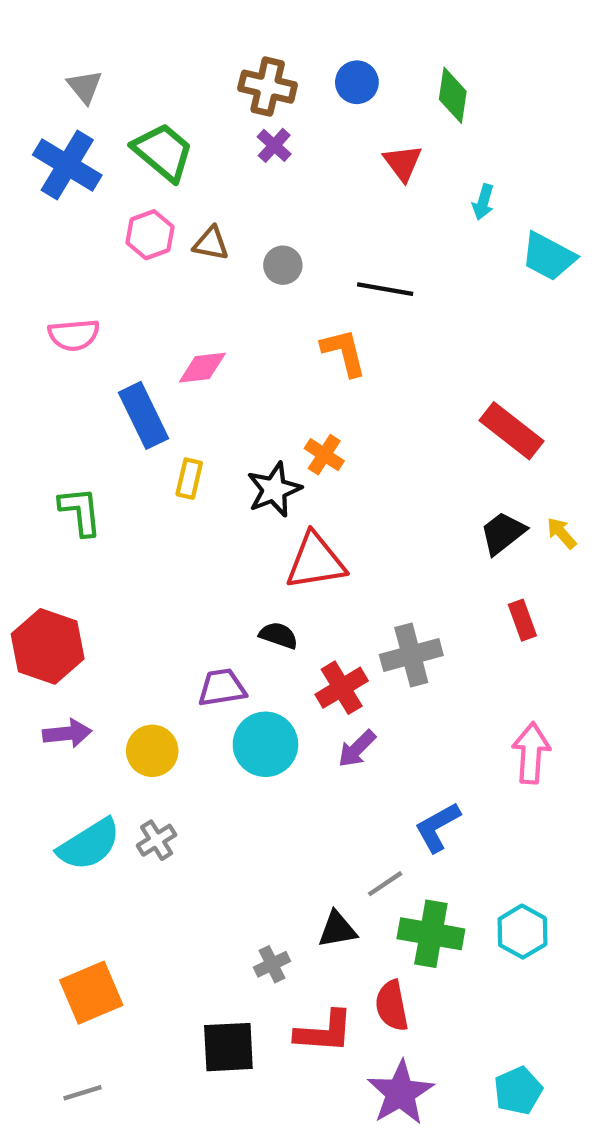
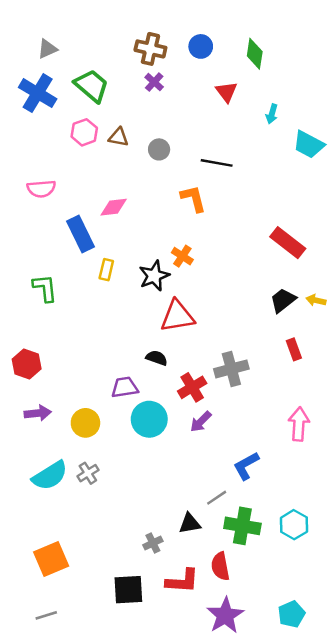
gray triangle: (85, 87) -> (47, 49), turned 45
yellow arrow: (562, 533) -> (316, 300), turned -36
red hexagon: (48, 646) -> (27, 364), size x0.7

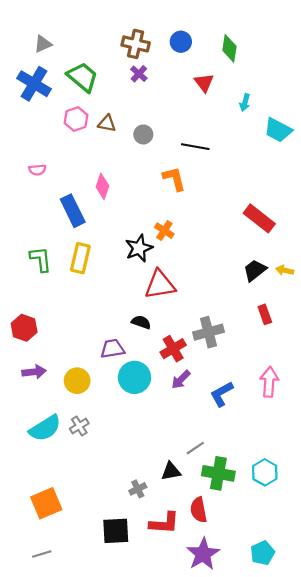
pink semicircle: (41, 189) -> (37, 170), size x0.7
pink diamond: (114, 207) -> (102, 186), turned -65
yellow rectangle: (106, 270) -> (80, 258), moved, size x1.5
blue L-shape: (246, 466) -> (222, 394), moved

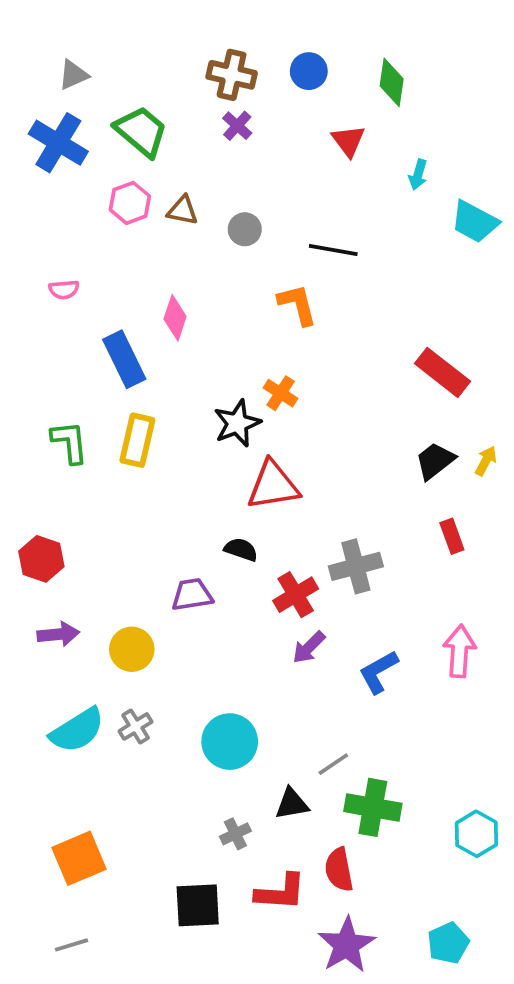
yellow arrow: (285, 270) -> (486, 461), turned 105
cyan circle: (134, 377) -> (230, 742), moved
cyan hexagon: (265, 472) -> (476, 834), moved

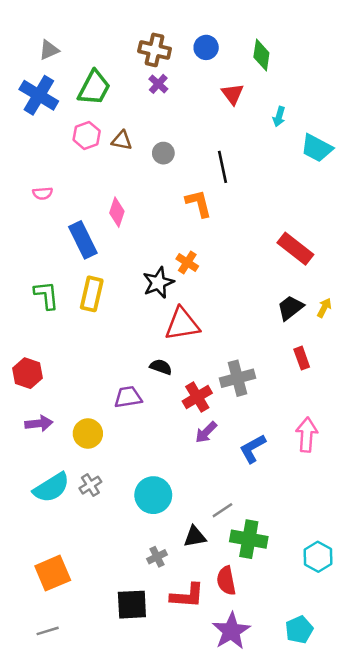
green trapezoid: (141, 131) -> (94, 88), turned 78
black line: (333, 250) -> (222, 167), turned 68

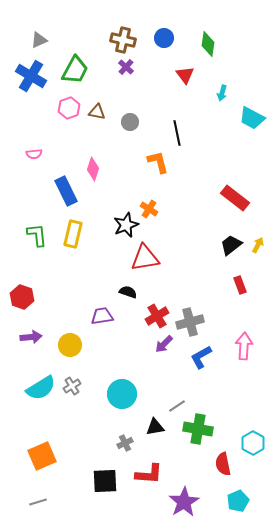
gray cross: (238, 378) -> (190, 322), moved
red semicircle: (226, 581) -> (223, 464), moved

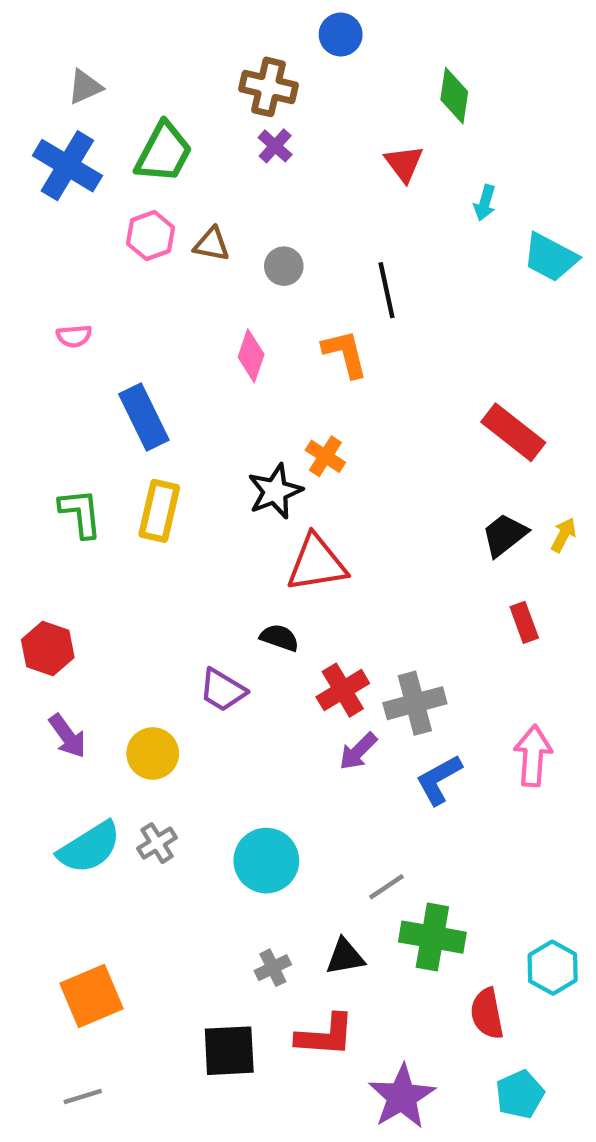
blue circle: (164, 38) -> (341, 35), moved
pink diamond: (93, 169) -> (251, 356), moved
purple trapezoid: (102, 316) -> (223, 690), turned -140
purple arrow: (31, 337) -> (67, 736), turned 60
black triangle: (155, 427) -> (345, 957), moved

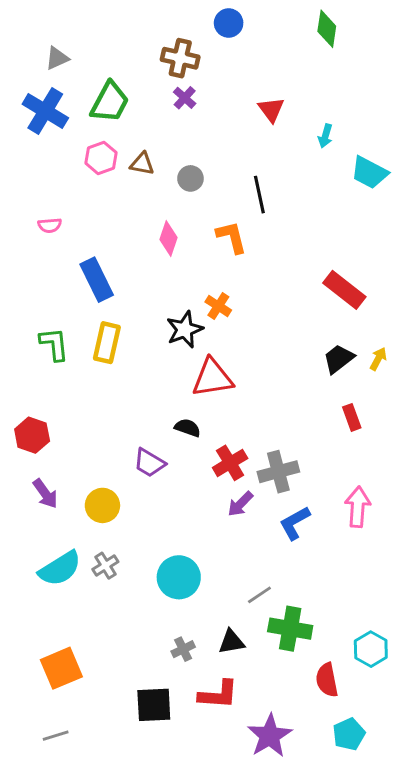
green diamond: (454, 96) -> (327, 29), moved

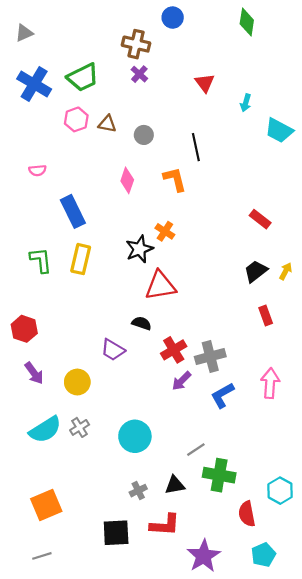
gray triangle: (57, 58) -> (24, 33), moved
green trapezoid: (110, 102) -> (83, 77), turned 36
red rectangle: (344, 290) -> (260, 219), size x0.7

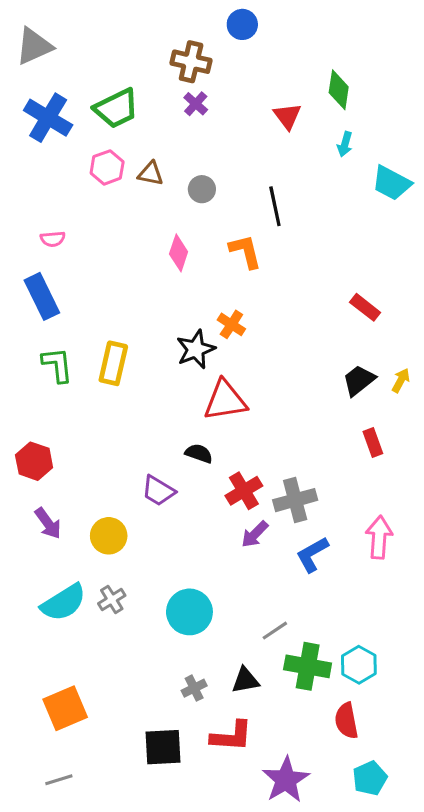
green diamond: (247, 22) -> (339, 90), moved
gray triangle: (24, 33) -> (34, 46), size x1.5
blue rectangle: (73, 211) -> (42, 296), moved
cyan hexagon: (280, 491) -> (359, 665), moved

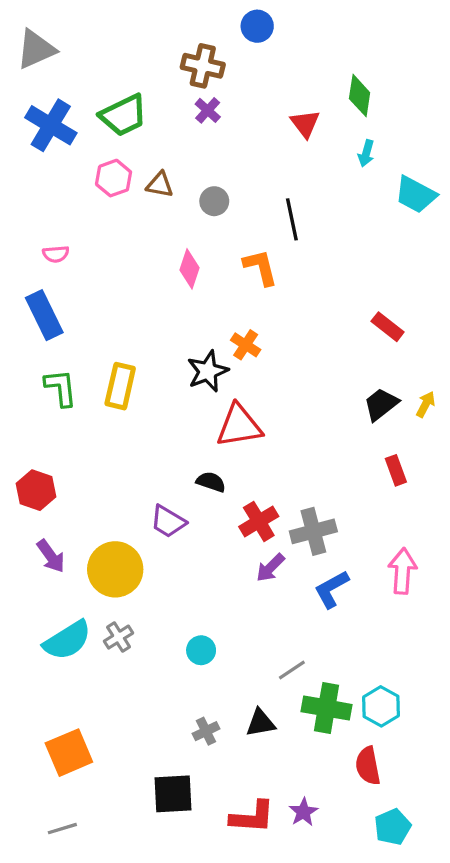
yellow circle: (109, 536) -> (115, 569), size x1.4
cyan circle: (189, 612) -> (201, 650), size x0.6
red L-shape: (231, 736) -> (252, 817), moved
purple star: (286, 780) -> (303, 812), moved, size x0.6

